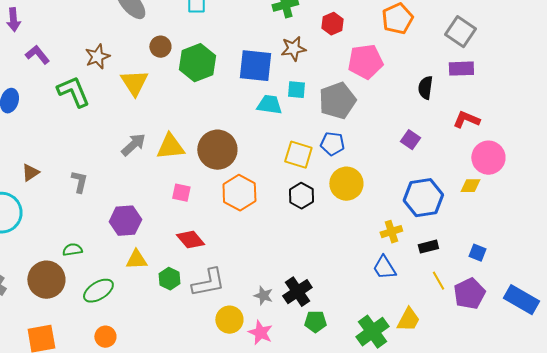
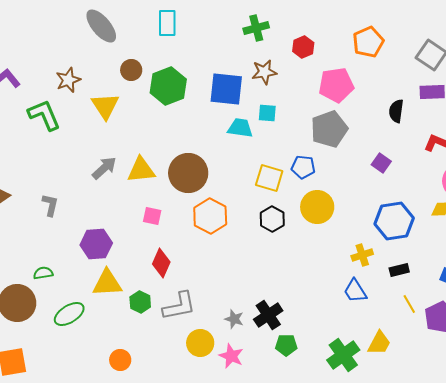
gray pentagon: (337, 101) -> (329, 129), moved
red diamond: (190, 240) -> (161, 263), turned 64
yellow triangle: (136, 260) -> (107, 283), size x1.4
orange circle: (105, 337) -> (120, 360), moved

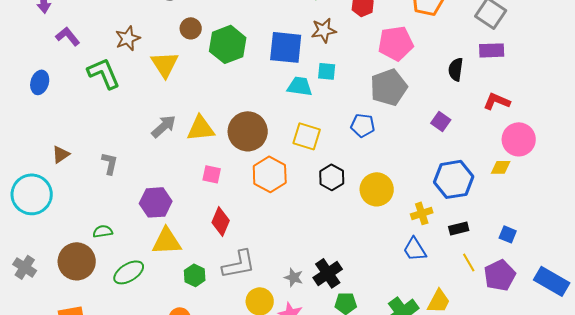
yellow square: (269, 178) -> (307, 136), moved
yellow circle: (317, 207) -> (377, 189), moved
green hexagon: (140, 302) -> (195, 275), moved

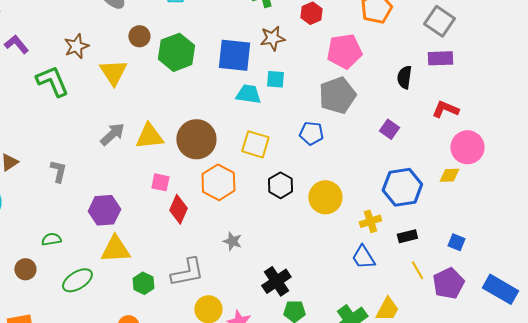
red diamond: (221, 221) -> (178, 209), moved
brown circle: (77, 261) -> (25, 269), size x0.6
gray star: (294, 277) -> (232, 241), moved

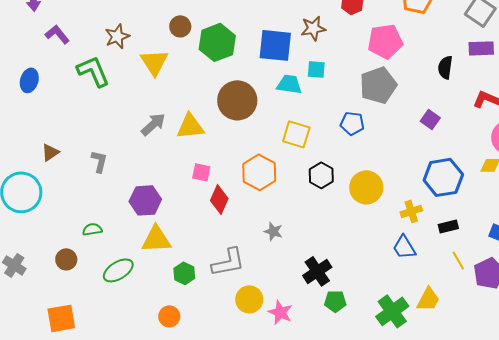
brown circle: (196, 139) -> (237, 100), moved

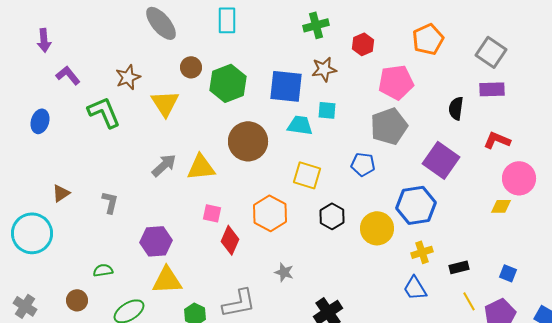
purple square: (430, 119) -> (441, 160), size x1.8
blue hexagon: (443, 177) -> (416, 205), moved

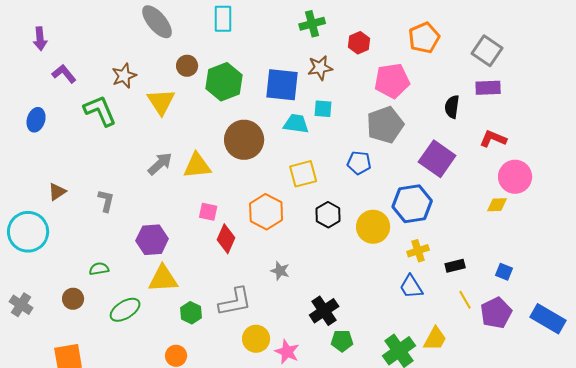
yellow square: (307, 175) -> (303, 174), turned -32

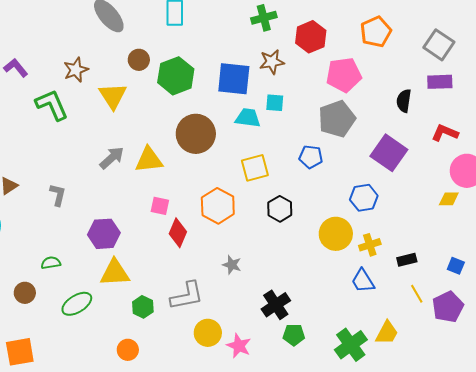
red hexagon: (359, 43) -> (311, 37), size x1.4
blue hexagon: (412, 204) -> (364, 198), size x0.7
yellow circle: (373, 227) -> (336, 234), moved

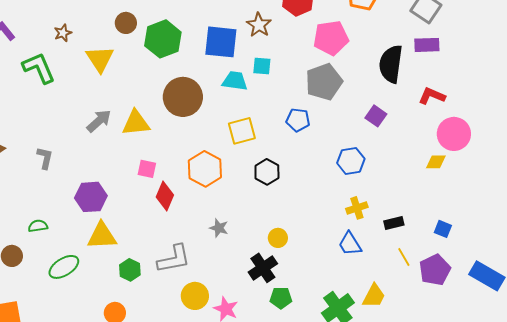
brown star: (272, 62) -> (259, 25), turned -30
brown star: (76, 70) -> (63, 33), size x0.7
black semicircle: (404, 101) -> (391, 64), size x1.6
purple square: (389, 153) -> (376, 116), size x0.6
yellow circle: (336, 234) -> (278, 238), moved, size x0.6

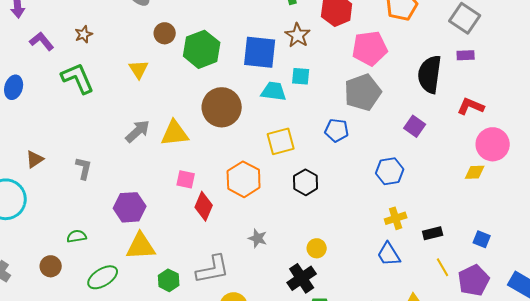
brown star: (63, 33) -> (84, 34), moved
purple rectangle: (427, 45) -> (466, 55), size x0.7
yellow triangle: (100, 59) -> (139, 69), size x0.7

